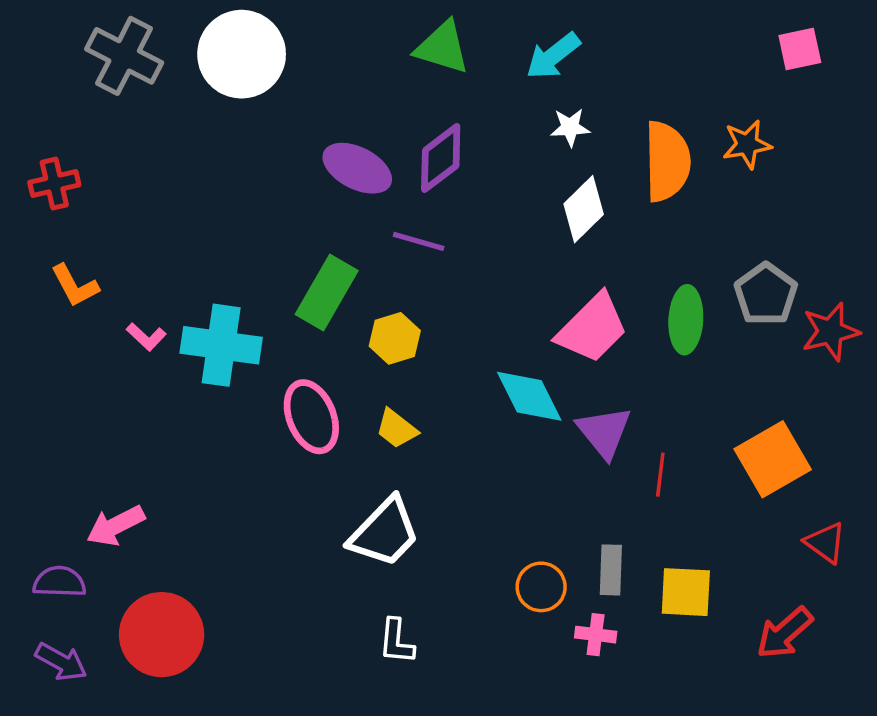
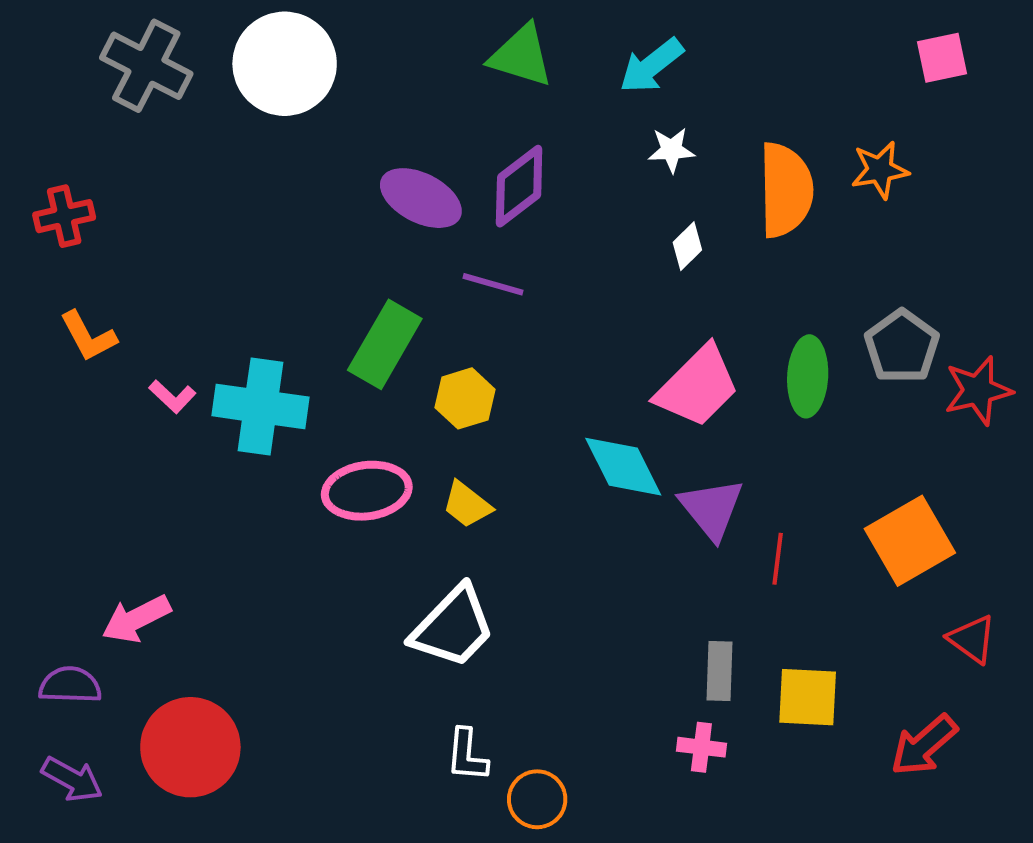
white diamond: (584, 209) -> (687, 246), size x0.6
pink ellipse: (311, 417) -> (367, 491), turned -76
orange circle: (541, 587) -> (537, 799), moved

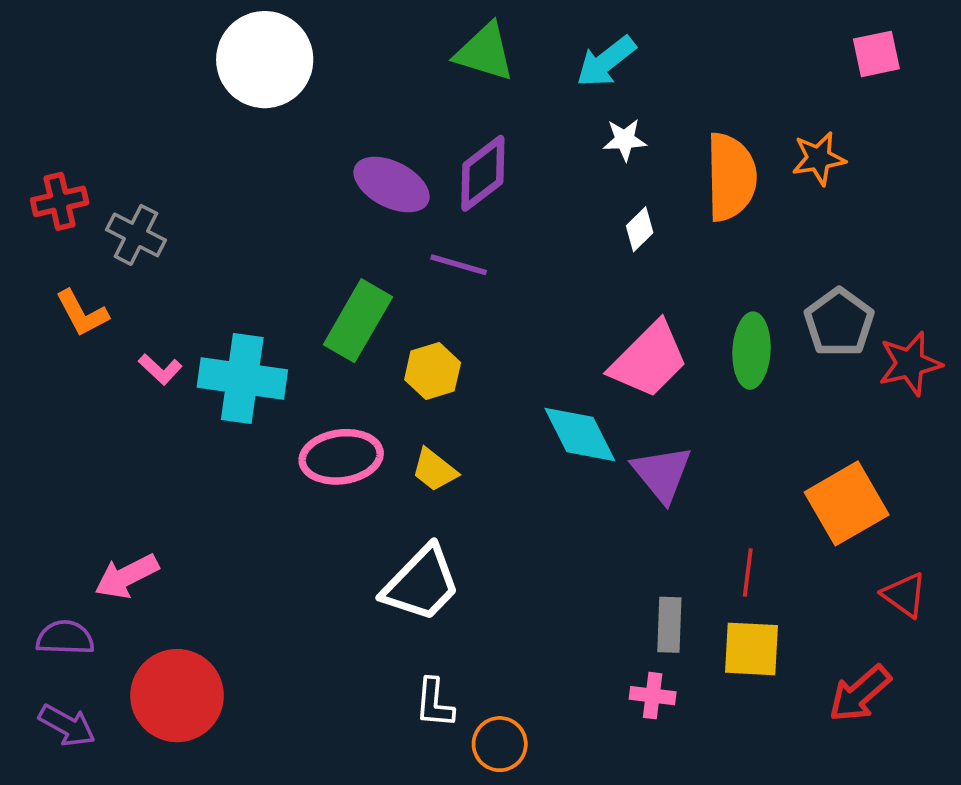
gray cross: (146, 66) -> (136, 235), moved, size x0.7
red line: (778, 559) -> (748, 572), moved

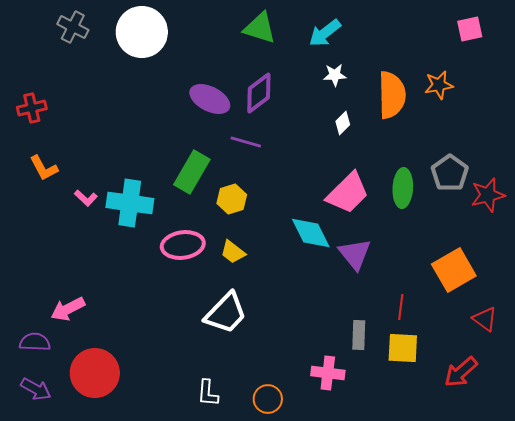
gray cross: (136, 235) -> (73, 27), moved
pink cross: (653, 696) -> (328, 373), moved, size x1.4
white L-shape: (434, 703) -> (208, 393), moved

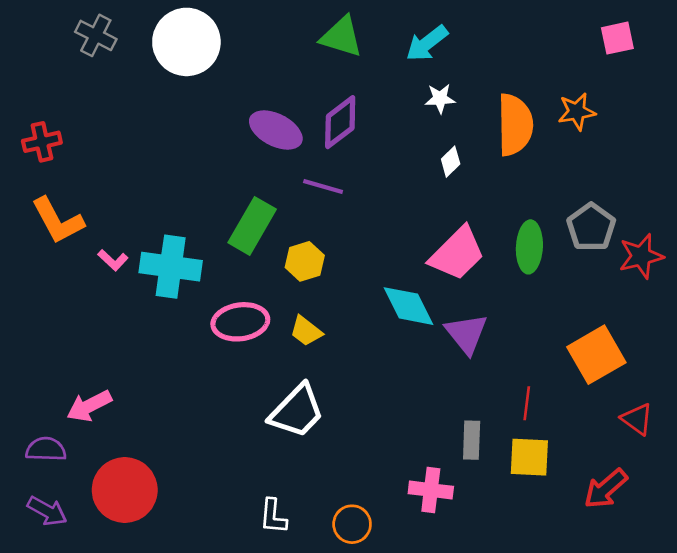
orange L-shape: (44, 168) -> (58, 221), size x1.4

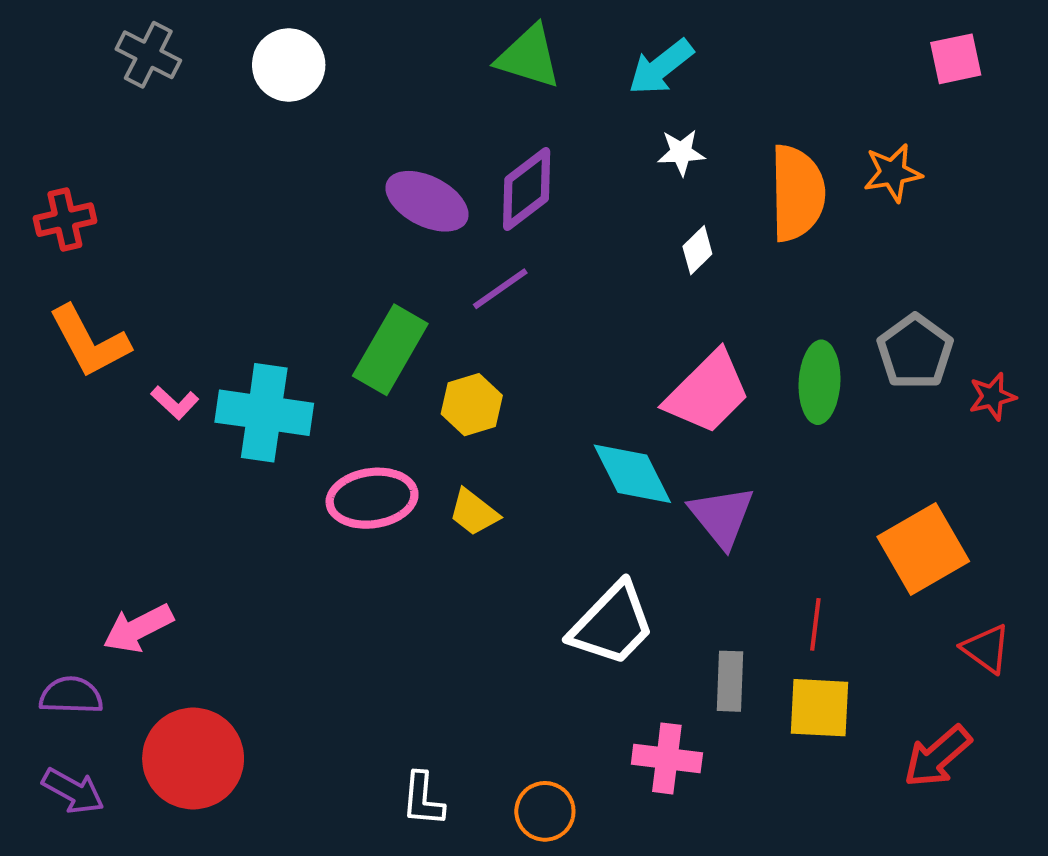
white circle: (186, 42) -> (289, 65), size x0.7
purple line: (323, 186) -> (500, 289), turned -51
red star: (641, 256) -> (992, 396), size x0.7
white trapezoid: (297, 411) -> (612, 624), moved

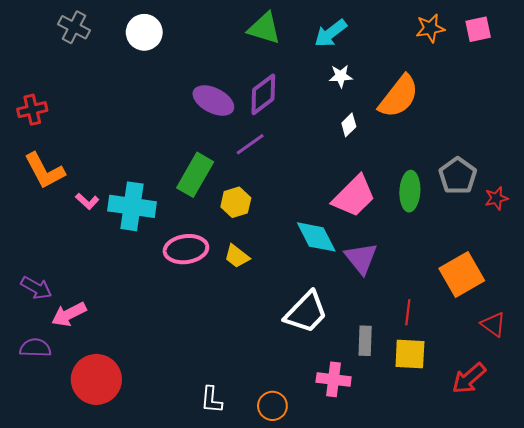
orange star: (893, 173) -> (430, 28), moved
orange semicircle: (797, 193) -> (399, 96), turned 39
purple arrow: (73, 791) -> (36, 288), moved

